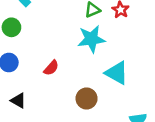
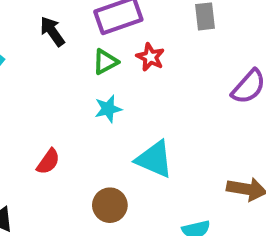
cyan star: (91, 39) -> (108, 109), size x0.6

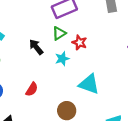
black arrow: (52, 31) -> (36, 47), moved
red star: (150, 57) -> (79, 43), moved

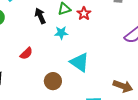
red star: (79, 43) -> (84, 14), moved

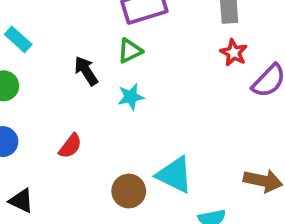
red star: (84, 14) -> (234, 53), moved
cyan triangle: (80, 62) -> (175, 175), moved

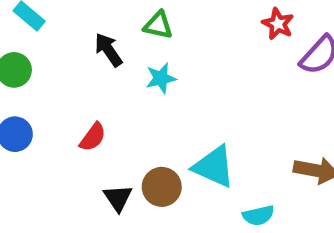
green triangle: (130, 51) -> (158, 25), turned 40
black triangle: (21, 201) -> (118, 198), moved, turned 32

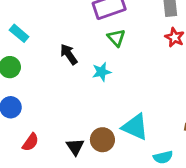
green triangle: (158, 25) -> (116, 38), moved, turned 36
red semicircle: (93, 137) -> (30, 142), moved

